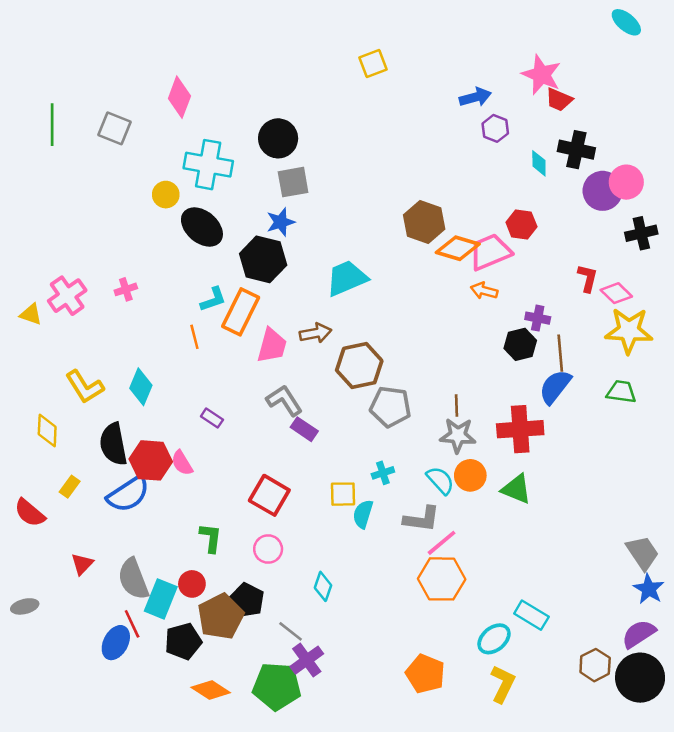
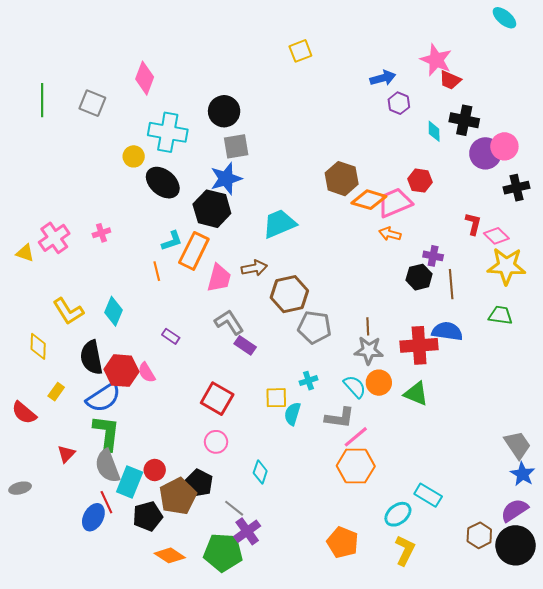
blue star: (281, 222) -> (226, 179), size x1.4
blue semicircle: (555, 387) -> (447, 331), moved, turned 60
green L-shape: (211, 538) -> (106, 433), moved, size x1.5

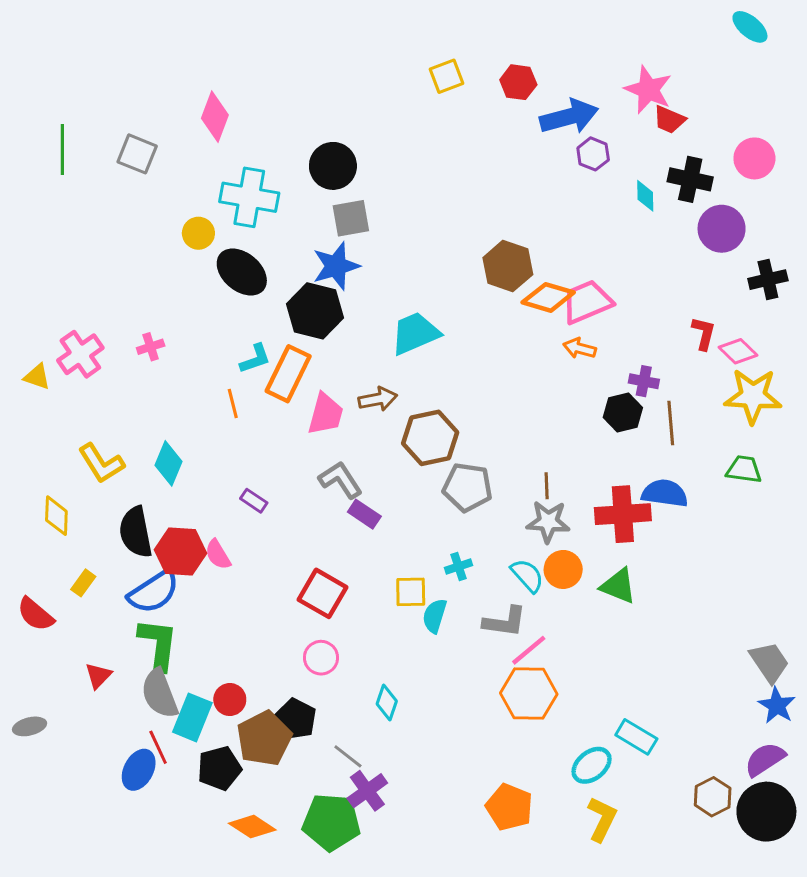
blue arrow: (383, 78) -> (569, 117), size x1.5
pink circle: (504, 146) -> (754, 158), moved
red hexagon: (420, 181) -> (518, 82), moved

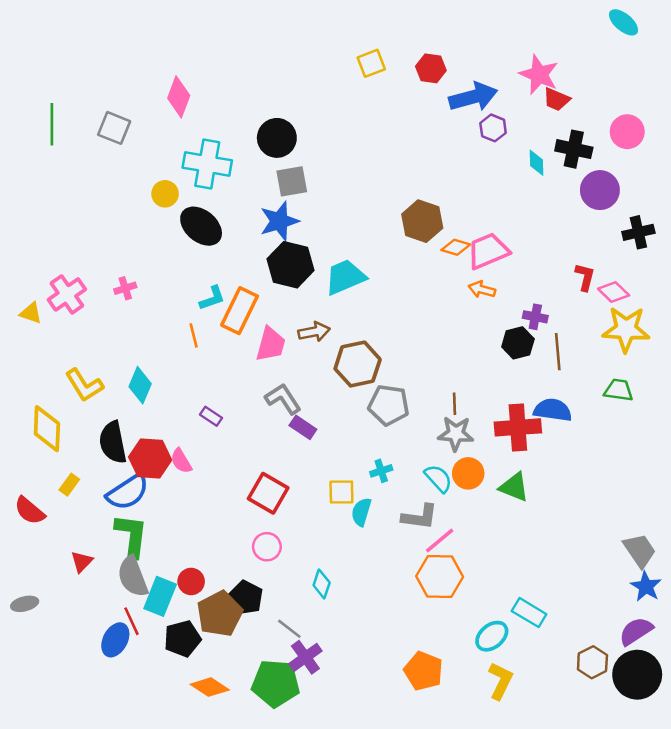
orange diamond: (548, 297) -> (456, 247), size x0.7
black hexagon: (315, 311) -> (291, 265), moved
yellow diamond: (56, 516) -> (47, 429), size x1.4

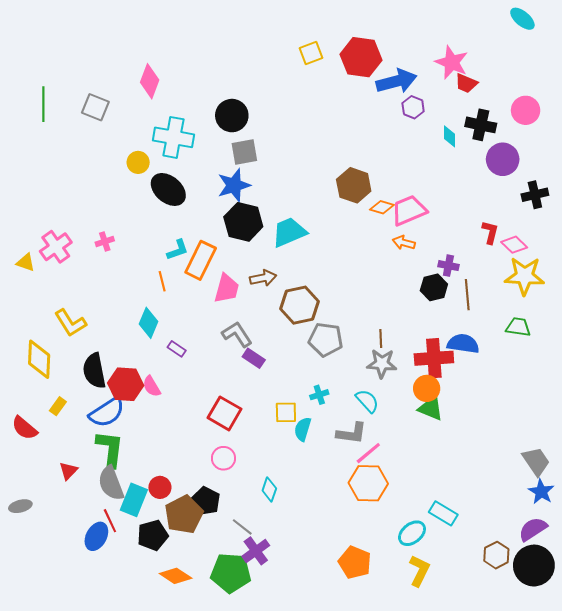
red hexagon: (431, 68) -> (361, 57), size x1.6
cyan diamond: (140, 385) -> (148, 323), moved
orange circle: (468, 473) -> (427, 388), moved

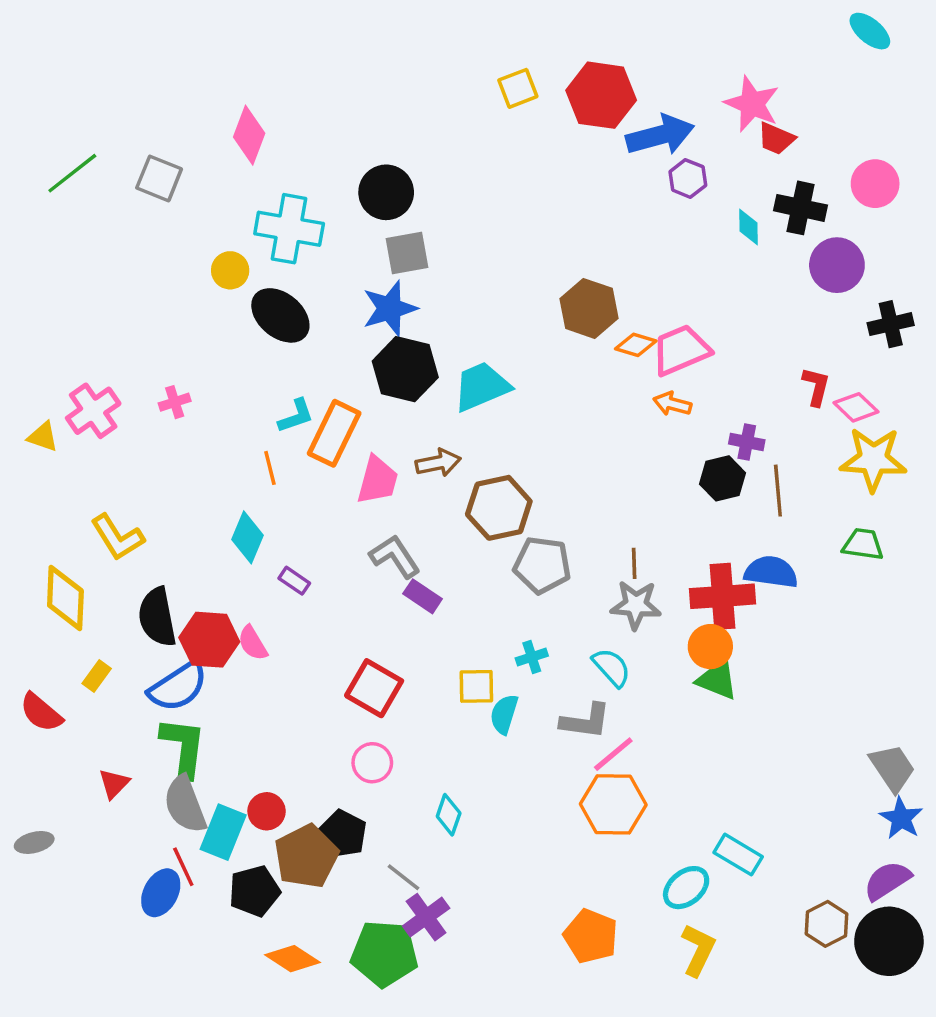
green line: (43, 104) -> (72, 173), turned 52

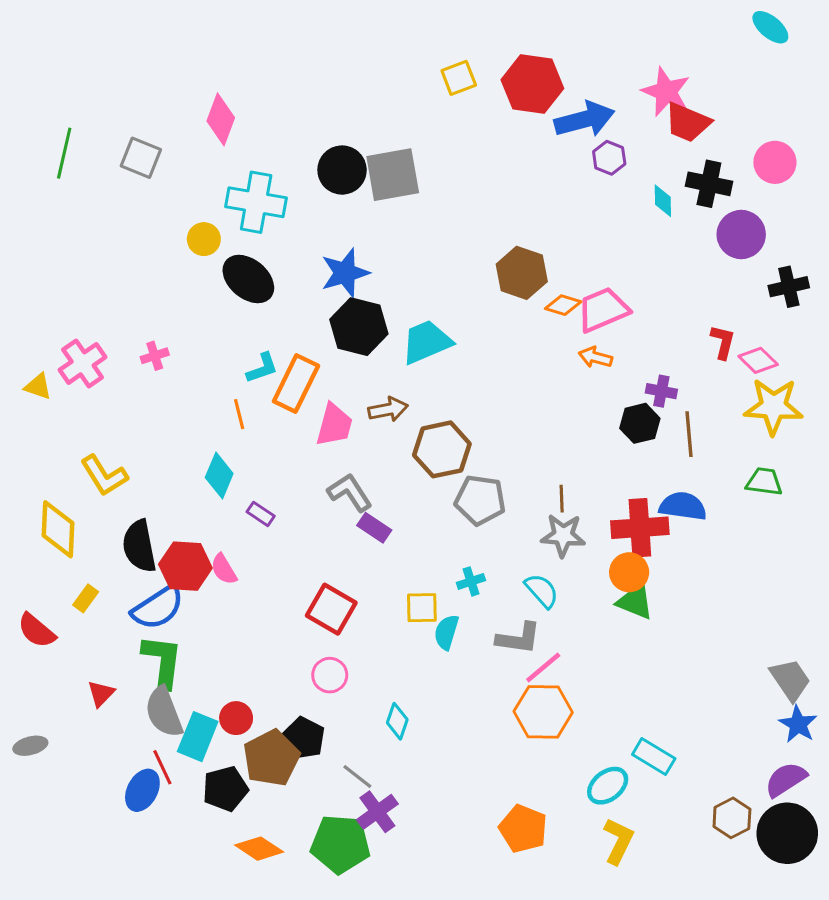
red trapezoid: (776, 139) -> (687, 122), size x1.4
green line: (72, 173) -> (64, 153), turned -39
gray square: (407, 253) -> (393, 175), moved, size x1.4

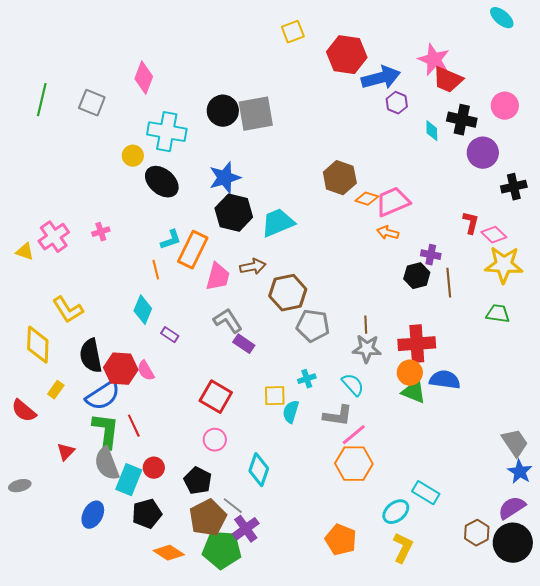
yellow square: (459, 78) -> (293, 32), moved
blue semicircle: (683, 506) -> (445, 380), moved
cyan diamond: (397, 721) -> (259, 470), size x1.4
brown pentagon: (271, 758) -> (208, 518), moved
red line: (162, 767) -> (134, 426), moved

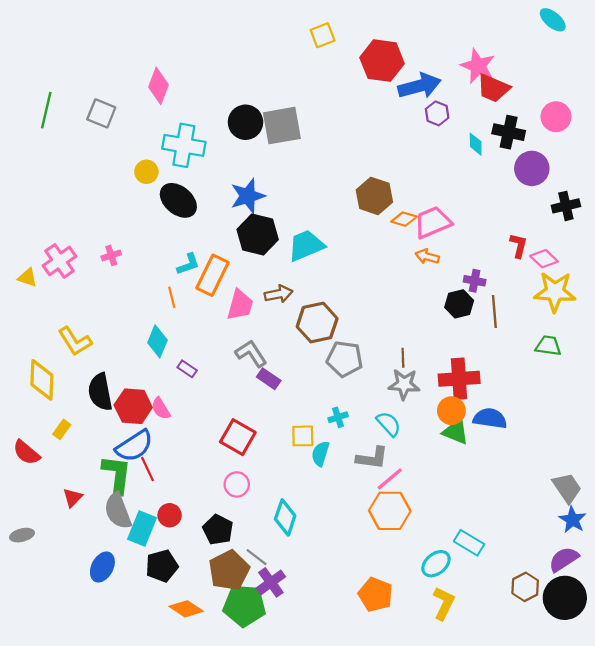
blue semicircle: (103, 396) -> (134, 446), moved

